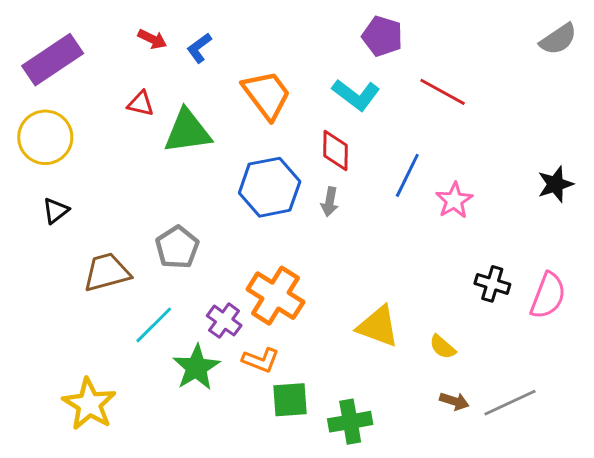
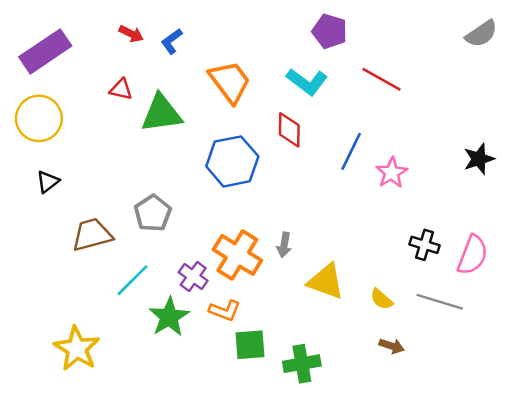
gray arrow: (330, 202) -> (284, 245), moved
gray line: (510, 403) -> (440, 302), moved, turned 42

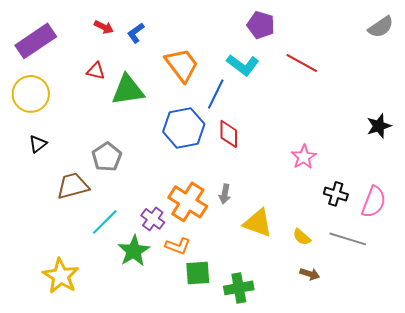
red diamond: (289, 130) -> (229, 134), moved
blue line: (351, 151) -> (216, 94), moved
pink star: (392, 173) -> (304, 157), moved
gray pentagon: (153, 213) -> (107, 157), moved

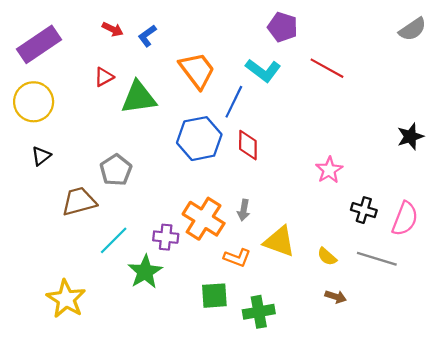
red triangle: (96, 71) -> (104, 77), turned -42
purple cross: (153, 219) -> (166, 237), turned -30
orange L-shape: (178, 246) -> (237, 258), moved

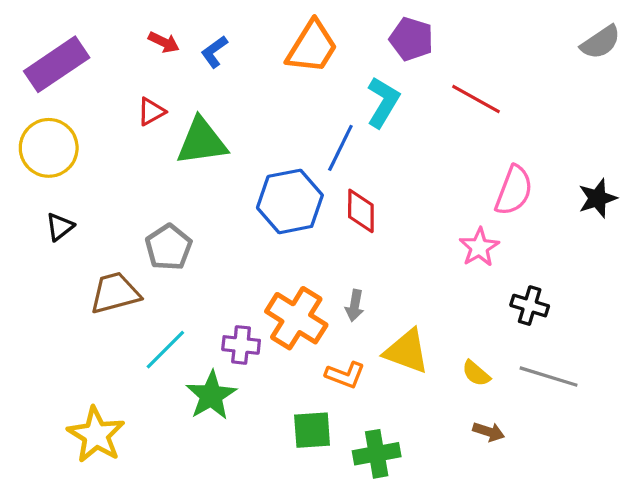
orange trapezoid: (197, 70) -> (312, 47), moved, turned 69
cyan L-shape: (263, 70) -> (383, 102), turned -96
pink semicircle: (405, 219) -> (514, 190), moved

